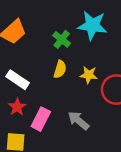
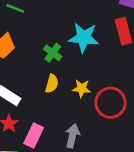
gray arrow: (78, 121) -> (72, 136), turned 65

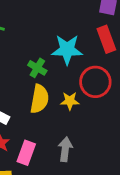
yellow semicircle: (52, 84) -> (40, 99), size x1.5
red circle: (110, 103) -> (95, 82), moved

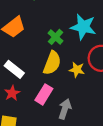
pink rectangle: (26, 153) -> (44, 94), moved

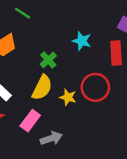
cyan star: (83, 27) -> (82, 41), moved, size x0.7
gray arrow: (65, 109) -> (51, 138), turned 48

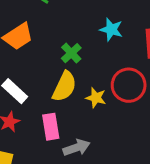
pink rectangle: (30, 121) -> (51, 127), turned -45

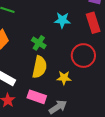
yellow star: (96, 98) -> (64, 78), moved
pink rectangle: (51, 127) -> (37, 97), turned -48

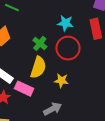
red circle: (83, 56) -> (68, 48), moved
pink rectangle: (37, 97) -> (24, 89), moved

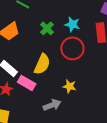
green cross: (40, 43) -> (47, 28), moved
yellow star: (61, 81) -> (70, 86), moved

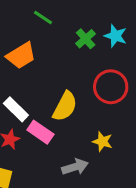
cyan star: (72, 24) -> (115, 36), moved
green cross: (47, 28) -> (86, 39), moved

